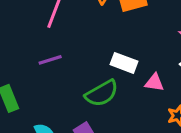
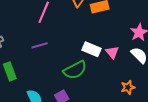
pink triangle: (154, 82) -> (112, 52), moved, turned 40

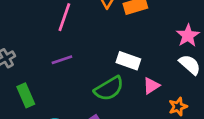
pink triangle: (112, 52) -> (151, 86), moved, turned 40

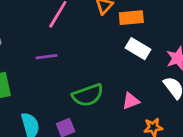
white rectangle: (128, 61) -> (138, 49), moved

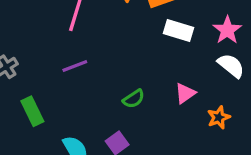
green semicircle: (88, 95) -> (134, 99), size x0.6

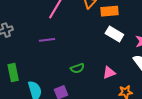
green rectangle: (32, 111) -> (13, 72), moved

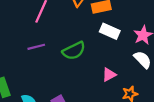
green semicircle: (77, 68) -> (74, 51), moved, size x1.5

